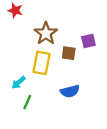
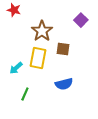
purple square: (88, 41) -> (81, 20), moved, turned -32
cyan arrow: (19, 83) -> (16, 68), moved

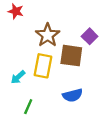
purple square: (81, 20) -> (90, 36), moved
brown square: (63, 49) -> (71, 56), size x1.5

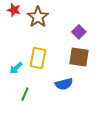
brown star: (48, 35) -> (38, 17), moved
brown square: (71, 56) -> (79, 57), moved

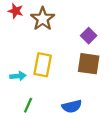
cyan arrow: (16, 68) -> (18, 76), turned -144
blue semicircle: (64, 84) -> (72, 106), moved

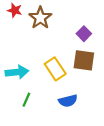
yellow rectangle: (43, 65) -> (55, 69), moved, turned -45
cyan arrow: (18, 76) -> (17, 72), size x1.5

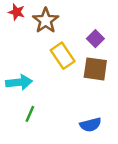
yellow rectangle: (55, 69) -> (63, 56), moved
blue semicircle: (68, 101) -> (90, 125), moved

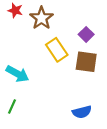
cyan arrow: (19, 82) -> (17, 74), turned 35
green line: (30, 114) -> (12, 107), moved

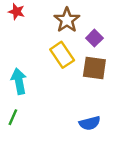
brown star: (41, 18) -> (67, 20), moved
cyan arrow: (17, 74) -> (19, 81), turned -130

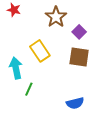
yellow rectangle: (62, 55) -> (40, 51), moved
green line: (13, 117) -> (29, 89), moved

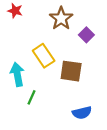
brown square: (79, 57) -> (71, 71), moved

